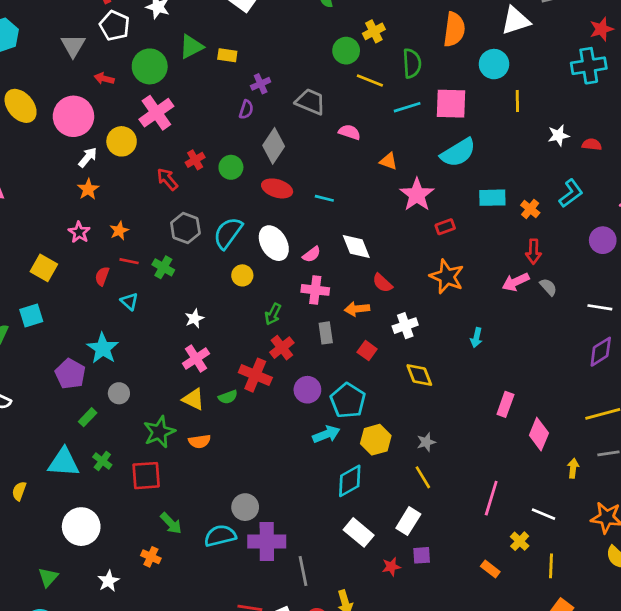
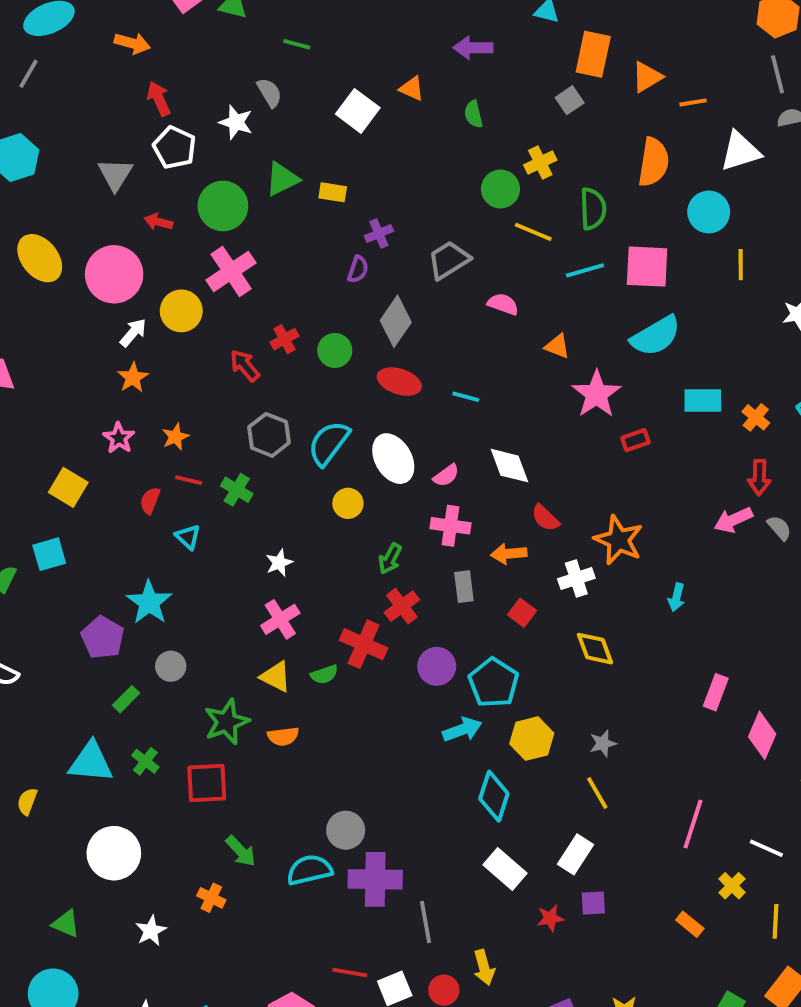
gray trapezoid: (310, 102) -> (449, 260), turned -56
orange star: (447, 277) -> (619, 540), moved
cyan diamond: (350, 481) -> (494, 796), turned -44
green triangle: (48, 577) -> (66, 924), turned -50

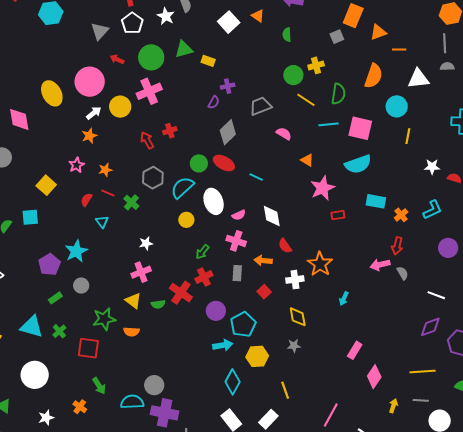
yellow ellipse: (40, 258) -> (52, 93), moved
green circle: (335, 350) -> (199, 163), moved
gray star: (603, 743) -> (294, 346), moved

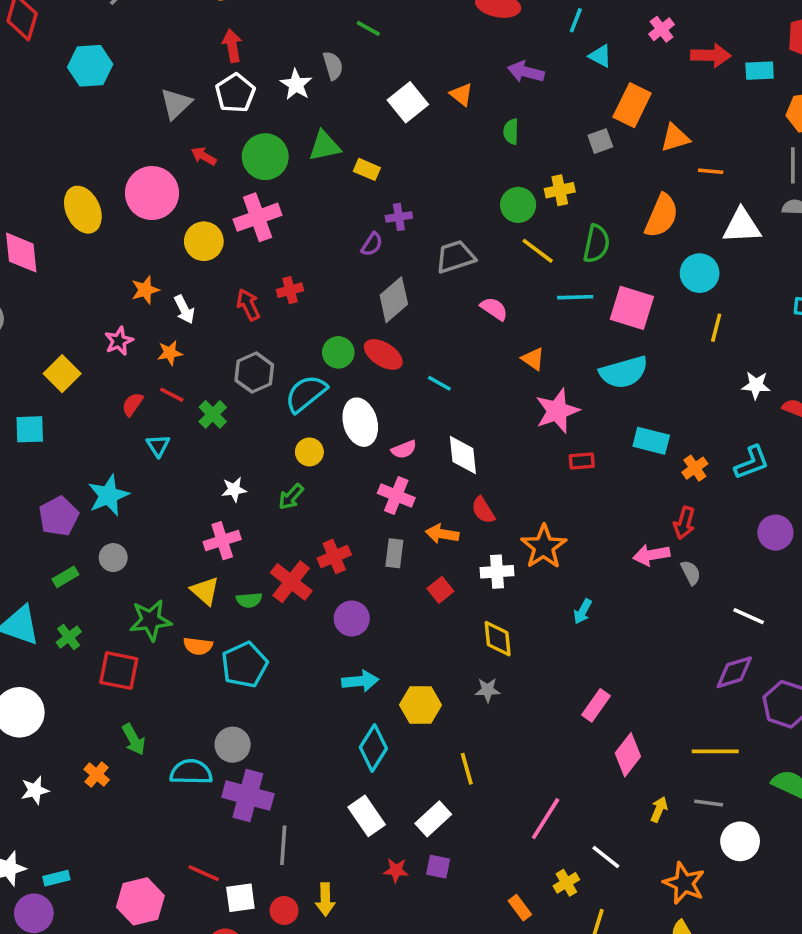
white arrow: (94, 113) -> (184, 309), moved, turned 98
green arrow: (202, 252) -> (291, 497), moved
cyan pentagon: (243, 324) -> (244, 665), moved

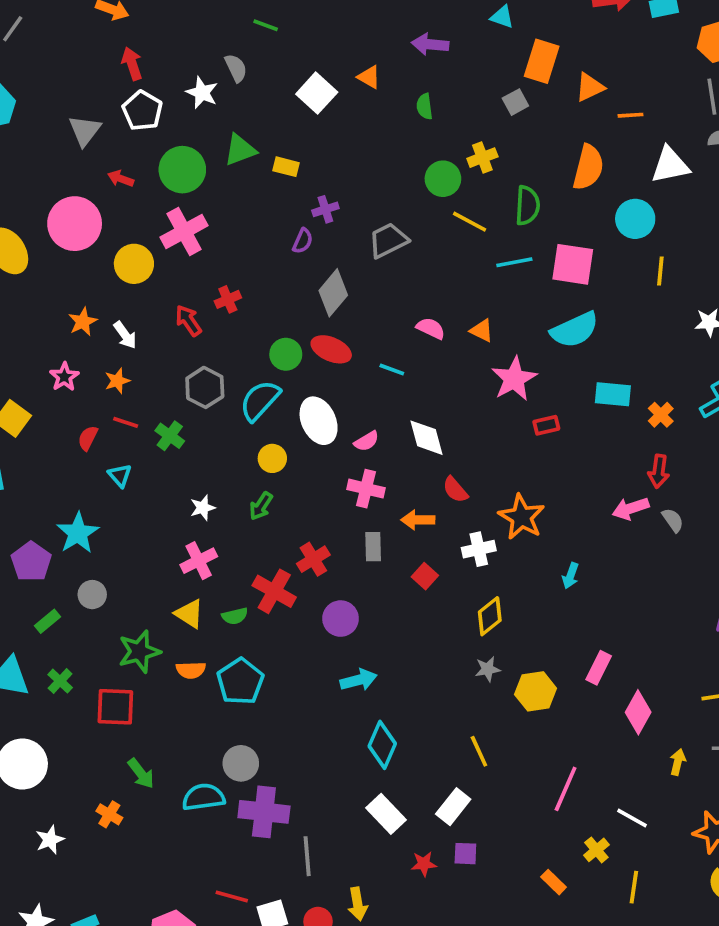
pink semicircle: (494, 309) -> (431, 328), moved
yellow diamond: (498, 639) -> (490, 616), turned 66
yellow hexagon: (420, 705) -> (536, 691), moved

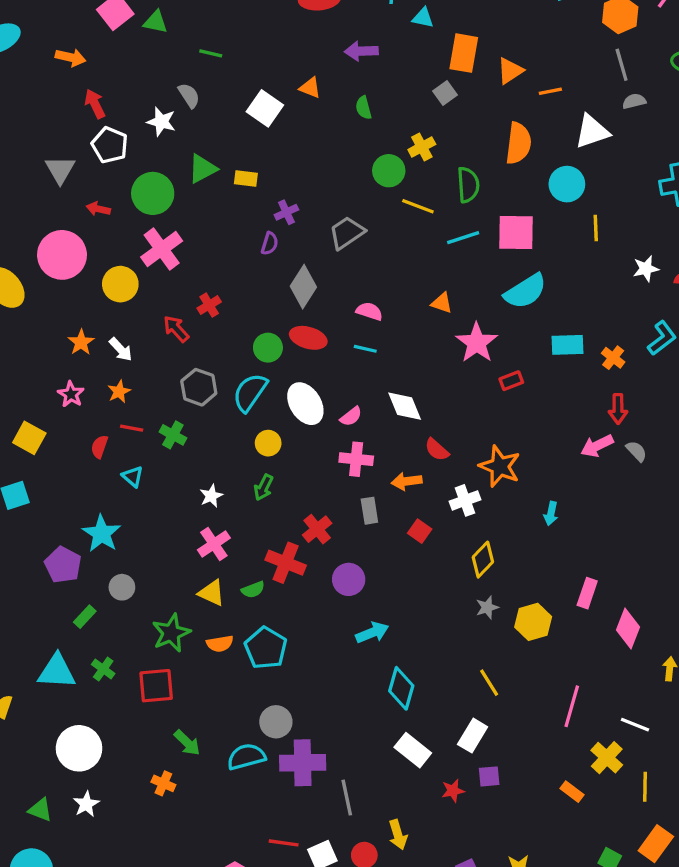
pink semicircle: (431, 328) -> (369, 311), moved
white star: (50, 840) -> (86, 804), moved
yellow cross: (596, 850) -> (607, 758), size x1.4

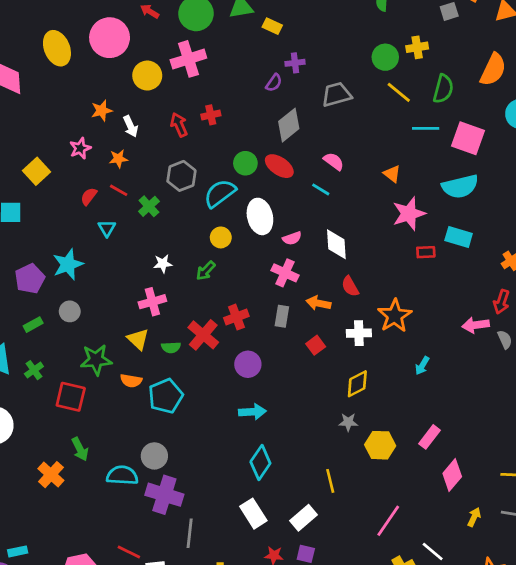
cyan rectangle: (568, 345) -> (459, 237), moved
orange cross: (163, 783) -> (51, 475), size x1.4

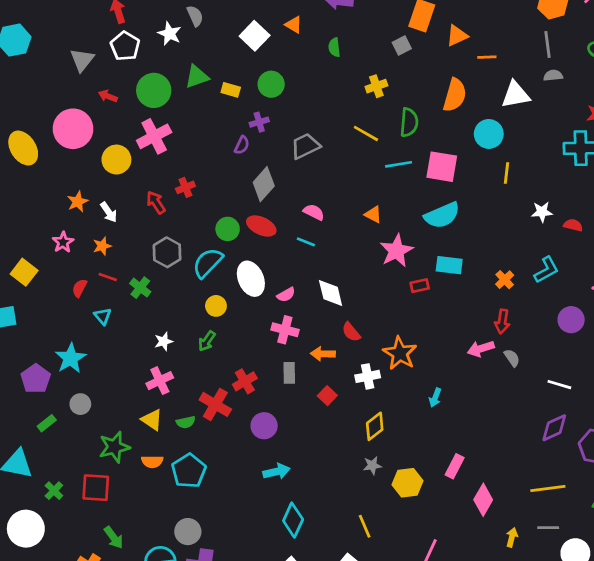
green circle: (385, 57) -> (271, 84), moved
green cross: (34, 370) -> (54, 491), moved

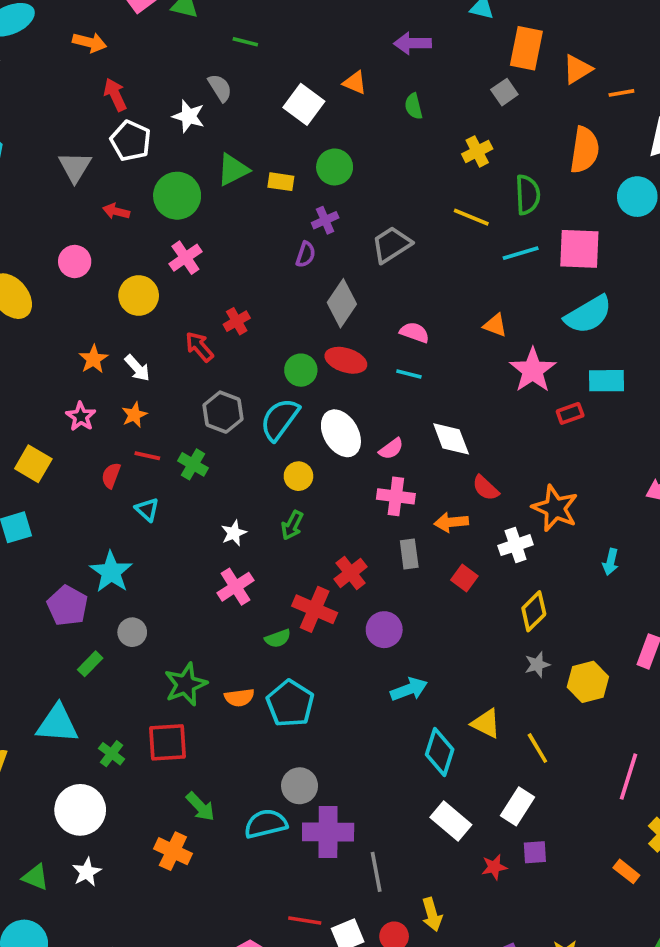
pink circle: (73, 129) -> (75, 261), size x0.6
pink cross: (154, 136) -> (185, 258), size x0.7
yellow triangle: (152, 420) -> (486, 723), moved

